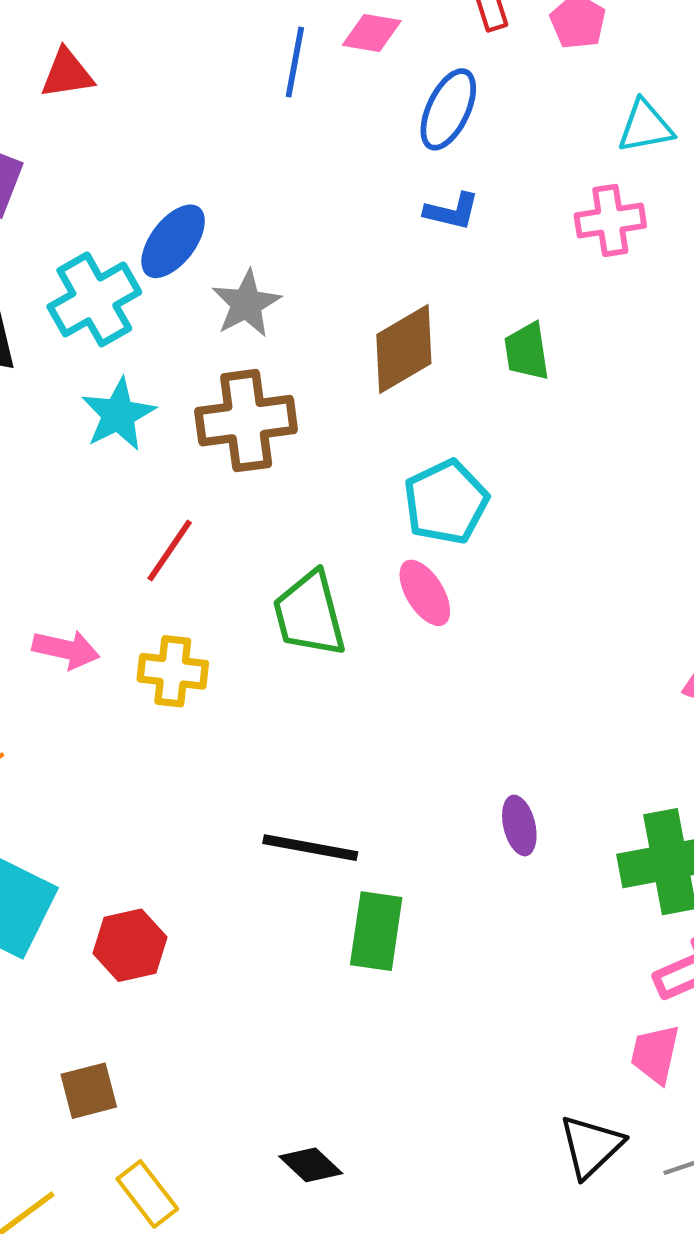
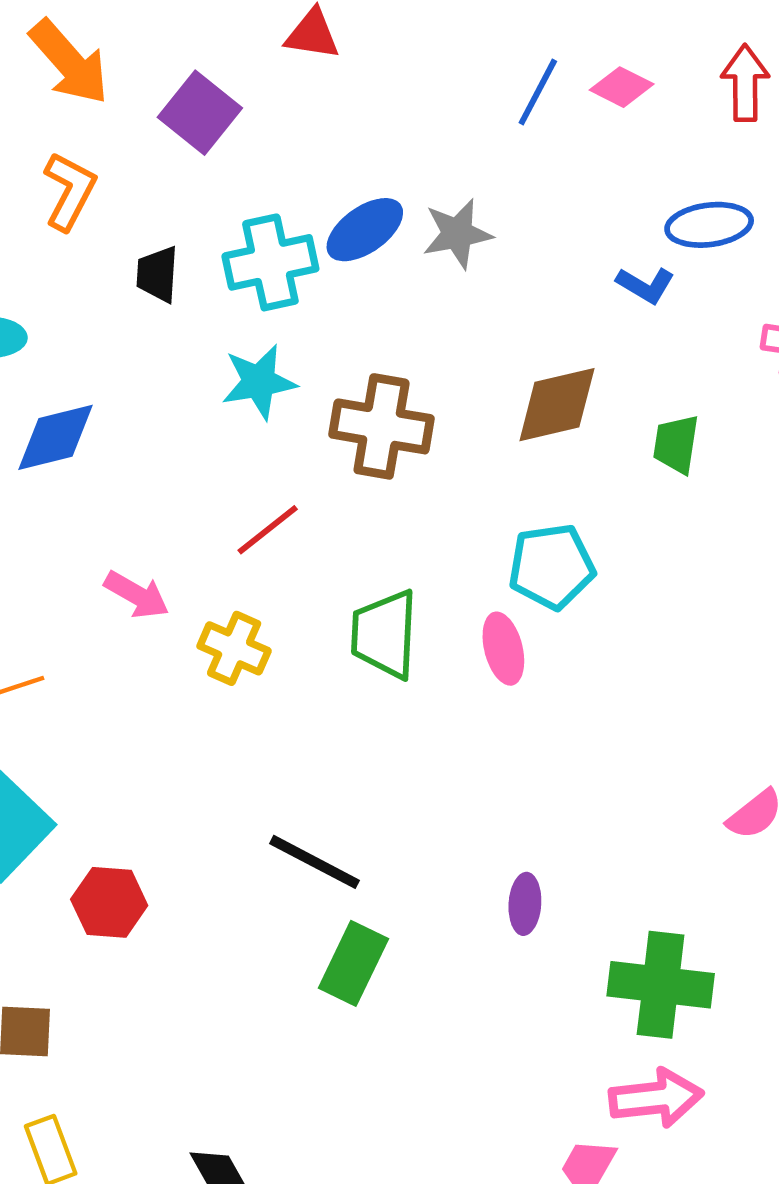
blue ellipse: (448, 109) -> (709, 225), moved, turned 40
gray star: (246, 304) -> (457, 234), moved

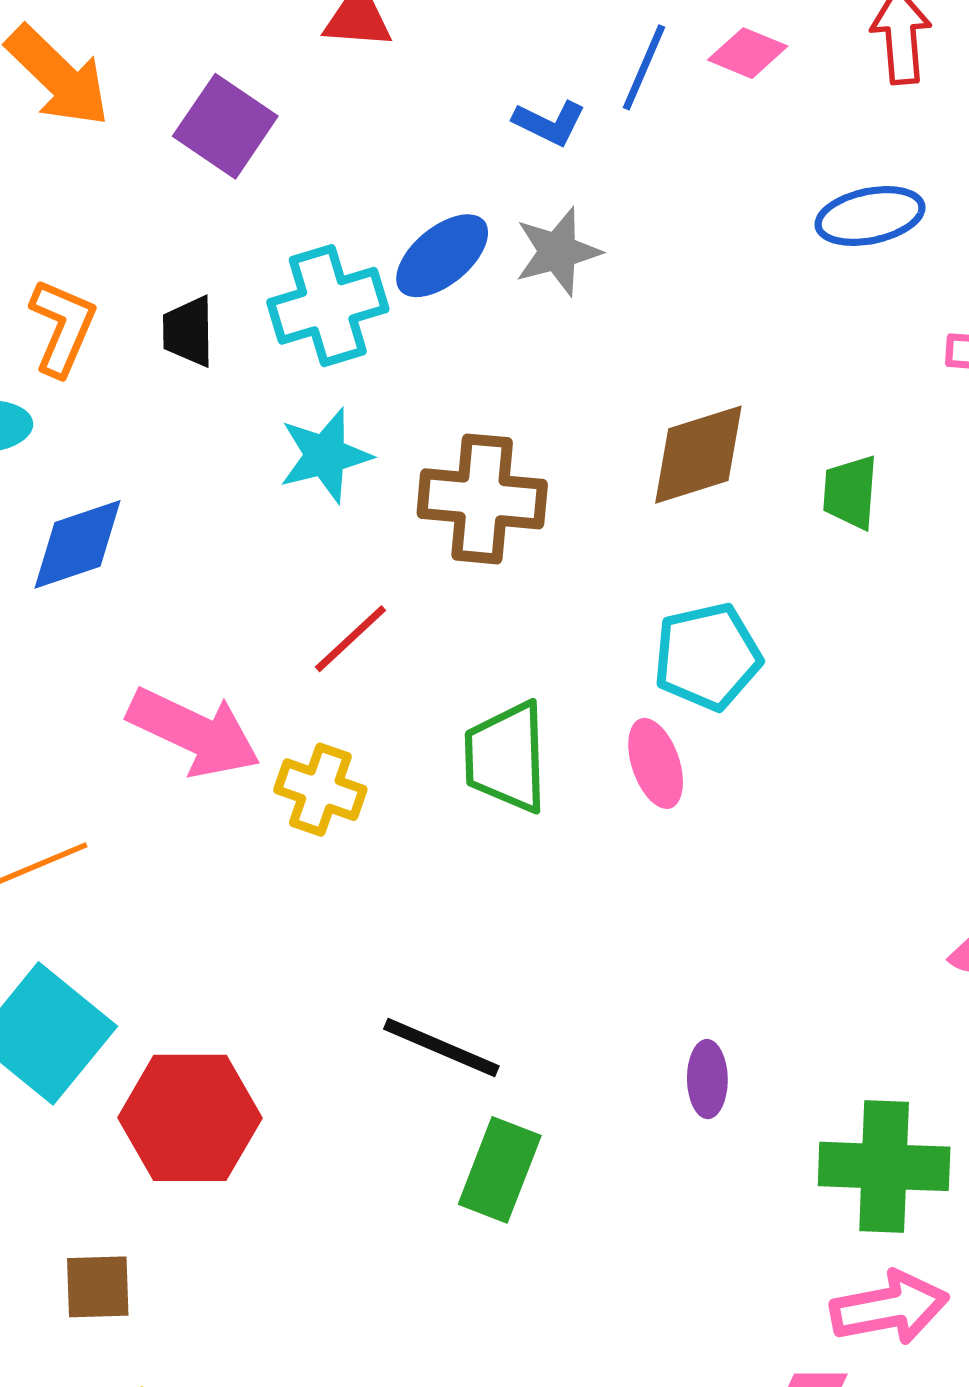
orange L-shape: (69, 191) -> (63, 327), moved
blue L-shape: (645, 285) -> (549, 123), moved
pink arrow: (137, 595) -> (194, 732), size x1.6
red hexagon: (109, 902) -> (190, 1118), size x1.5

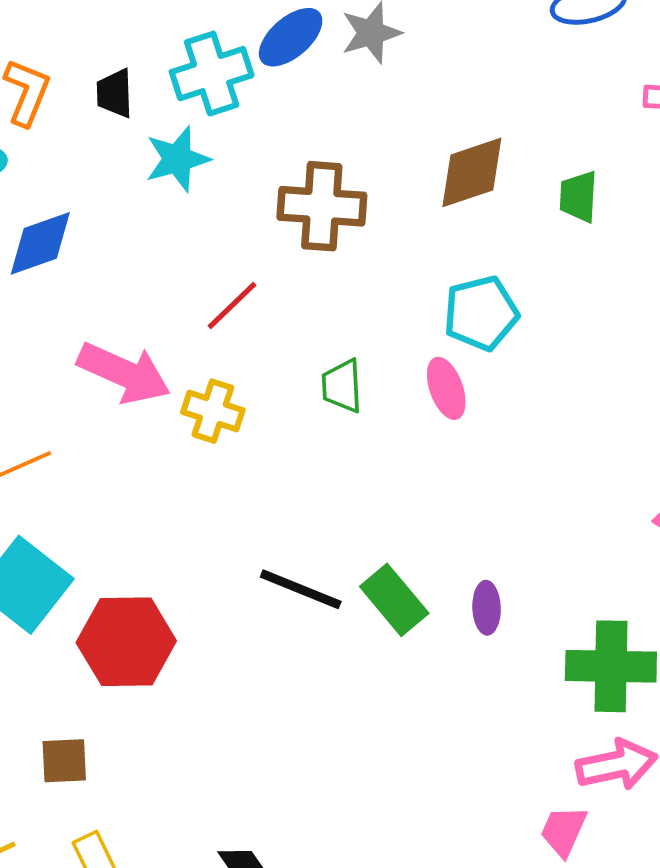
cyan star: (325, 455) -> (177, 159), moved
green trapezoid: (506, 757) -> (342, 386), size x0.7
green rectangle: (500, 1170) -> (394, 600), moved, turned -60

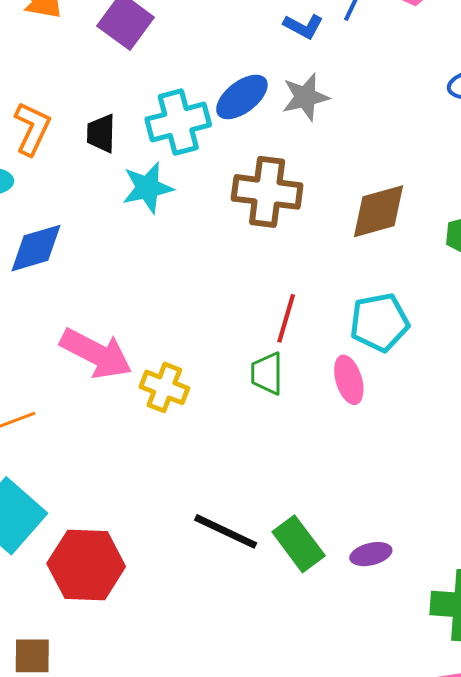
brown cross: (322, 206) -> (267, 192), moved
red line: (232, 305) -> (286, 318), moved, turned -33
purple ellipse: (487, 608) -> (371, 554), turned 75

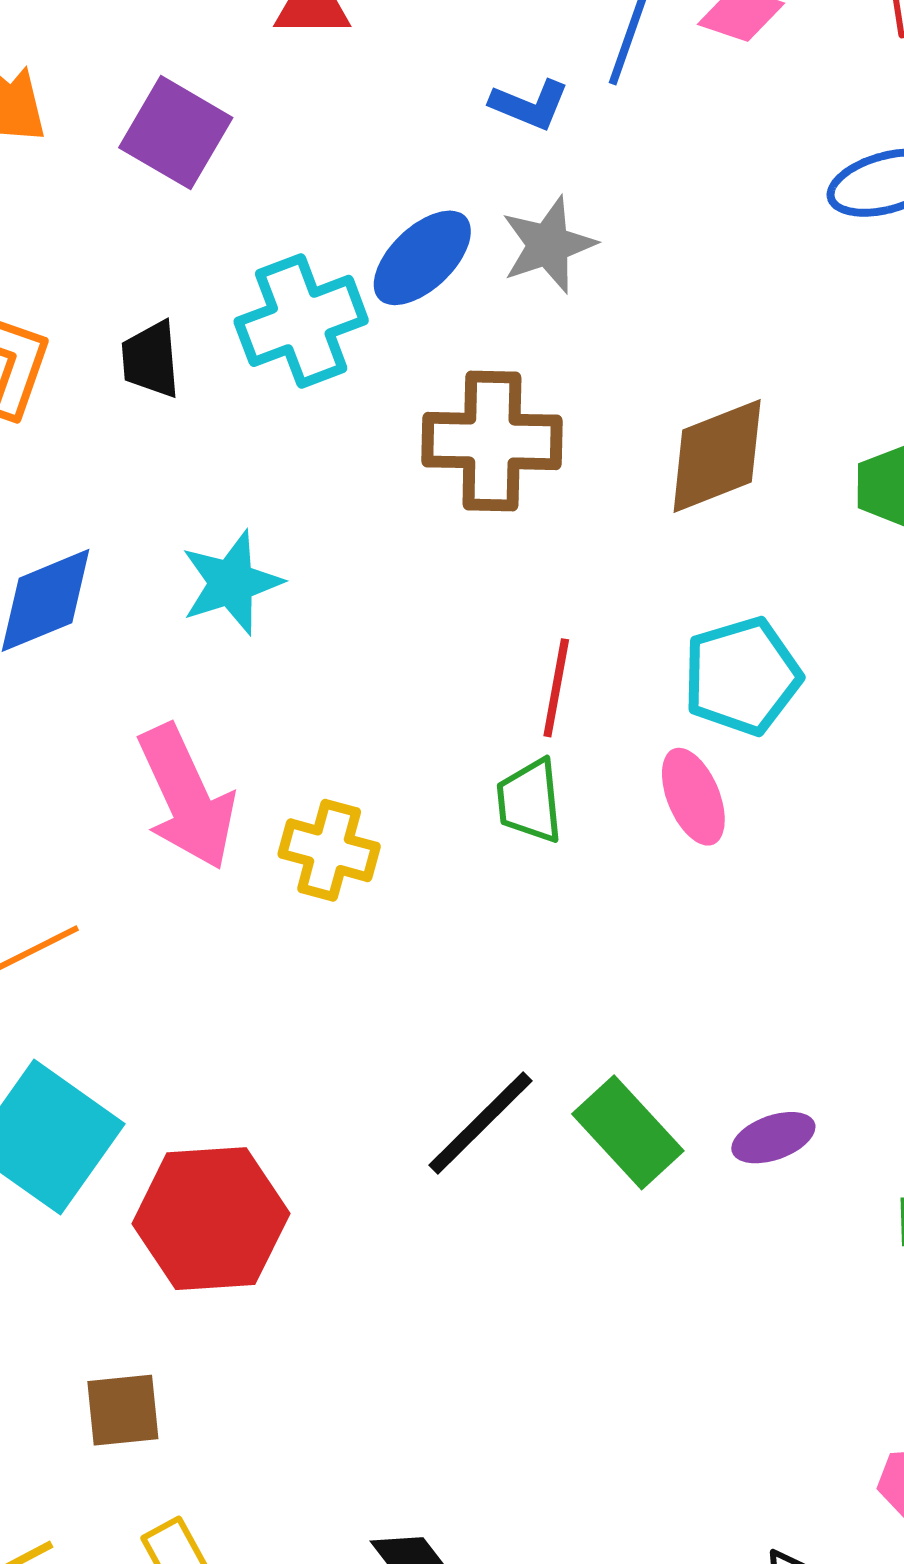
cyan star: (148, 188) -> (231, 583), moved
pink arrow: (96, 354) -> (187, 797), turned 44
black line: (226, 531) -> (480, 1123), turned -64

